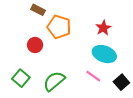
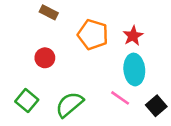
orange pentagon: (59, 27) -> (93, 34), moved
cyan ellipse: (104, 54) -> (134, 69), turned 65

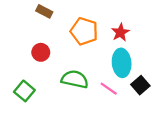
green semicircle: (69, 104) -> (75, 79), moved, turned 52
black square: (156, 106) -> (140, 85), moved

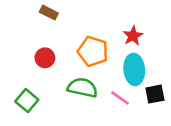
orange pentagon: (84, 31) -> (93, 51), moved
black square: (140, 85) -> (155, 94), turned 30

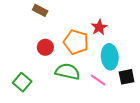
red star: (133, 36) -> (99, 27), moved
red circle: (45, 58) -> (45, 47), moved

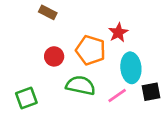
pink line: (98, 80) -> (117, 96), turned -70
green square: (22, 82) -> (26, 98), turned 30

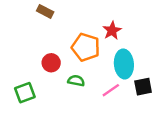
red circle: (54, 56) -> (51, 63), moved
green semicircle: (81, 85) -> (76, 81), size x0.6

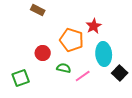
black square: (143, 87) -> (120, 73), turned -35
pink line: (111, 90) -> (83, 76), moved

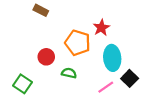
pink line: (83, 76) -> (106, 87), moved
green square: (21, 78) -> (22, 84), turned -36

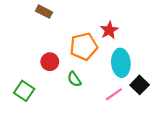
orange pentagon: (78, 43) -> (84, 47), turned -30
green semicircle: (69, 73) -> (74, 79), turned -136

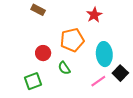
red star: (109, 30) -> (94, 15), moved
green square: (24, 91) -> (33, 81), moved, turned 36

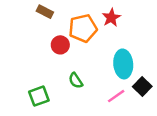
orange pentagon: (72, 40) -> (83, 28), moved
red circle: (43, 53) -> (60, 45), moved

